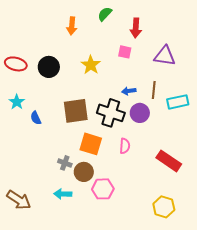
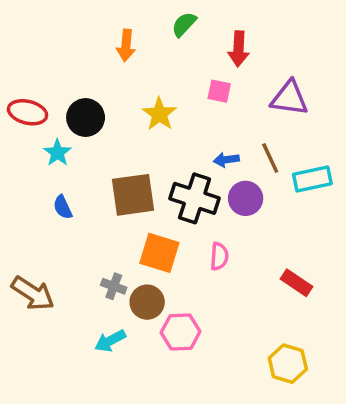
brown line: (154, 90) -> (270, 158), turned -30
cyan star: (17, 102) -> (57, 153), moved
red rectangle: (169, 161) -> (297, 283), size x0.7
cyan arrow: (63, 194) -> (110, 341), turned -30
brown arrow: (19, 200) -> (33, 293), moved

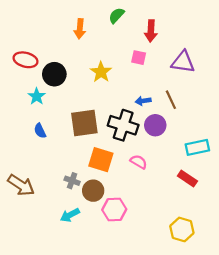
red ellipse: (28, 112) -> (26, 60), moved
cyan rectangle: (312, 179) -> (197, 147), moved
pink semicircle: (219, 256) -> (139, 162), turned -63

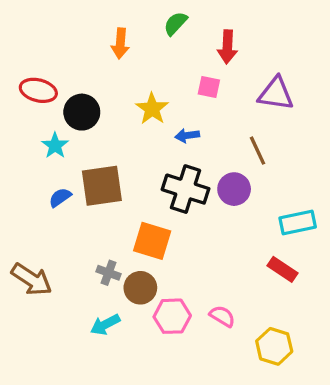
blue arrow: (143, 101) -> (187, 136), moved
brown square: (84, 123) -> (102, 186), moved
blue semicircle: (40, 131) -> (60, 197), turned 80
pink semicircle: (139, 162) -> (222, 316), moved

